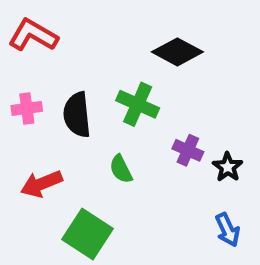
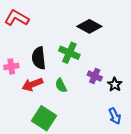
pink cross: (27, 108) -> (11, 66), moved
red arrow: (41, 184) -> (32, 84), moved

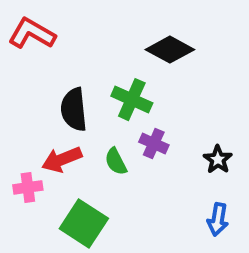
pink cross: (11, 66) -> (28, 187), moved
purple cross: (95, 76) -> (154, 143), moved
blue arrow: (115, 116) -> (218, 219), turned 35

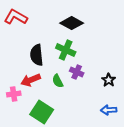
black diamond: (170, 50) -> (72, 23), moved
blue arrow: (218, 219) -> (109, 110), turned 77

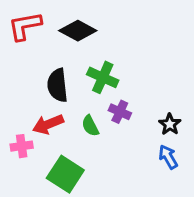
red L-shape: (16, 17) -> (25, 26), turned -40
black diamond: (72, 23) -> (78, 31), moved
blue arrow: (109, 110) -> (168, 157), moved, turned 63

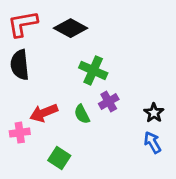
black semicircle: (57, 85) -> (20, 65), moved
purple cross: (120, 112) -> (109, 101), turned 36
green square: (65, 174) -> (59, 158), size x0.7

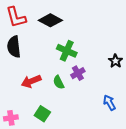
red L-shape: (23, 24) -> (16, 17), turned -95
black star: (154, 113) -> (115, 61), moved
pink cross: (20, 133) -> (11, 118), moved

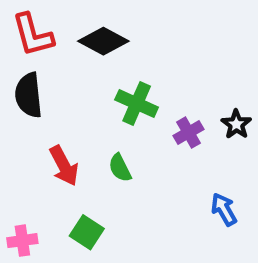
purple cross: (78, 73) -> (189, 133), moved
red arrow: (31, 81) -> (64, 166), turned -96

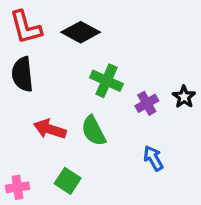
red arrow: (64, 166) -> (50, 129), turned 136
green semicircle: (120, 168) -> (93, 131), size x1.4
blue arrow: (224, 209) -> (153, 158), moved

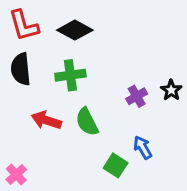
green cross: (106, 81) -> (70, 75), moved, turned -32
green square: (68, 181) -> (116, 165), moved
pink cross: (18, 187) -> (16, 175), turned -35

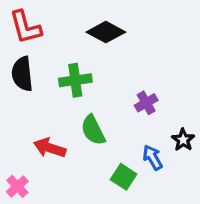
black diamond: (75, 30) -> (106, 32), moved
black star: (171, 90) -> (183, 140), moved
red arrow: (46, 120) -> (50, 148), moved

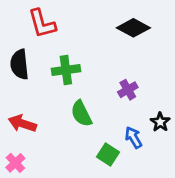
red L-shape: (25, 27) -> (42, 24), moved
black diamond: (106, 32) -> (133, 28), moved
red arrow: (50, 148) -> (22, 123), moved

